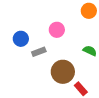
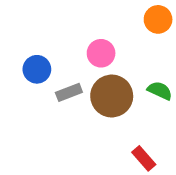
brown circle: (63, 72) -> (112, 96), moved

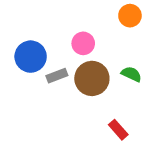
blue circle: (37, 69) -> (31, 57), size x1.4

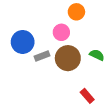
orange circle: (130, 16) -> (76, 12), moved

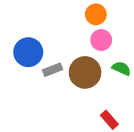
pink circle: (61, 32) -> (101, 40), moved

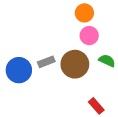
blue circle: (28, 52) -> (19, 70), moved

